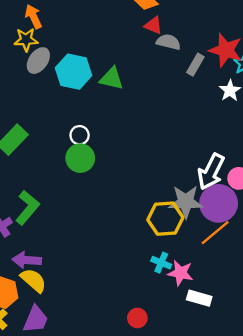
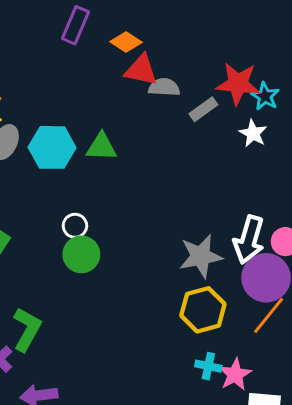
red triangle: (153, 25) -> (141, 70), size x1.4
gray rectangle: (195, 65) -> (203, 109), turned 35
gray star: (186, 202) -> (201, 256), moved
pink star: (180, 273) -> (235, 374), turned -30

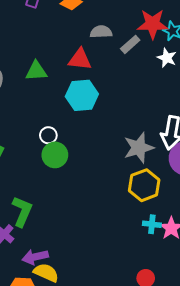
red triangle: (141, 70) -> (80, 59), moved
cyan hexagon: (52, 147) -> (82, 95), moved
green triangle: (101, 147) -> (36, 71), moved

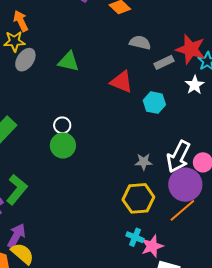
red triangle: (80, 59) -> (122, 82), moved
cyan hexagon: (82, 95) -> (154, 103), moved, size x0.7
gray star: (139, 148) -> (144, 162), size x0.6
purple arrow: (35, 257) -> (16, 236), turned 115

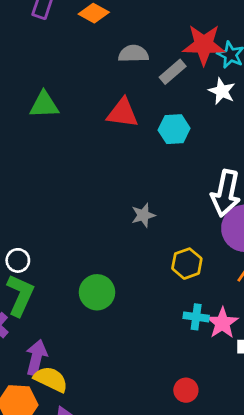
white circle: (62, 125) -> (18, 260), moved
green circle: (63, 145) -> (97, 292), moved
gray star: (144, 162) -> (143, 215), moved
yellow hexagon: (138, 198) -> (187, 264), size x0.7

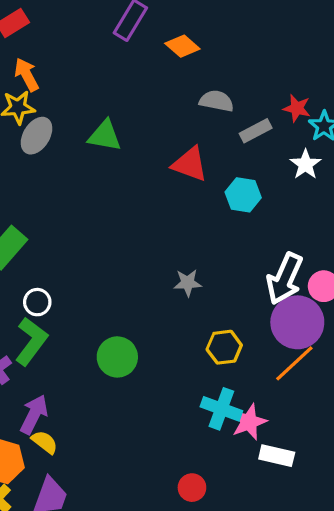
red star: (204, 45) -> (297, 108), size x0.6
cyan cross: (196, 317) -> (221, 409), size x1.4
yellow semicircle: (51, 379) -> (45, 442), size x0.7

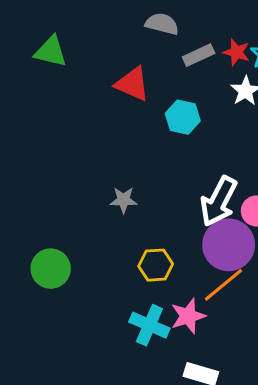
red star: (297, 108) -> (236, 52), moved
pink star: (249, 422) -> (188, 316), moved

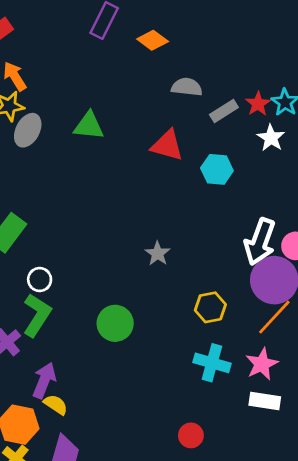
red star: (236, 52) -> (258, 104), turned 30
gray star: (124, 200) -> (158, 253), moved, turned -30
pink star: (188, 316) -> (262, 364), moved

